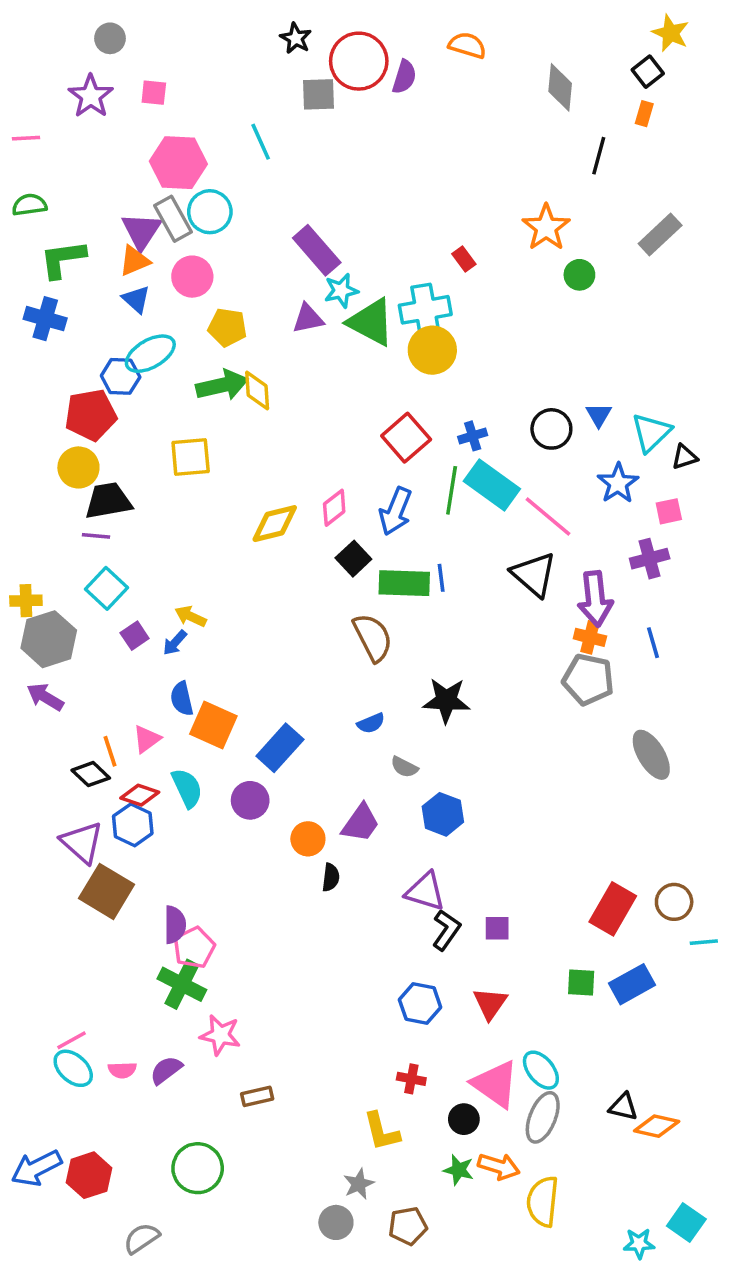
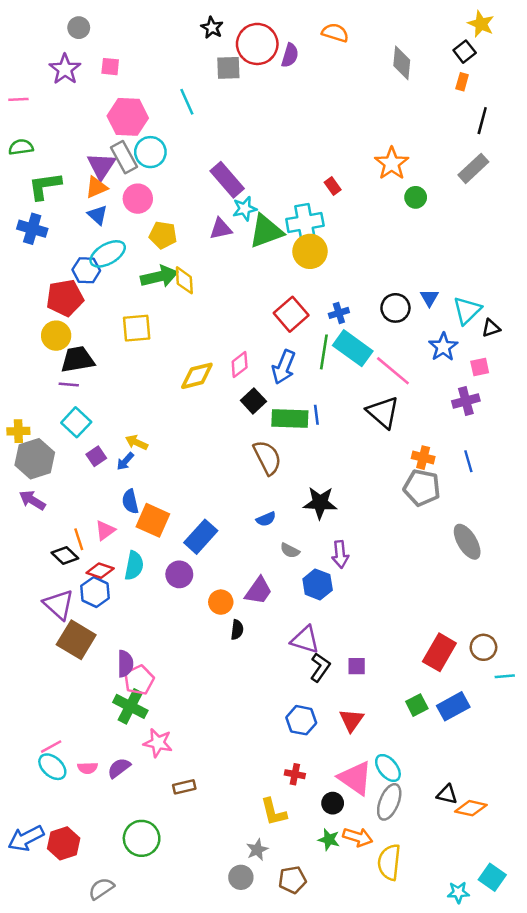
black line: (599, 156) -> (482, 121), moved
green triangle: (371, 322) -> (266, 231), turned -48
purple arrow: (595, 599) -> (340, 554), moved, size x0.7
cyan semicircle: (187, 788) -> (134, 566), turned 36
green square: (581, 982) -> (417, 705), turned -30

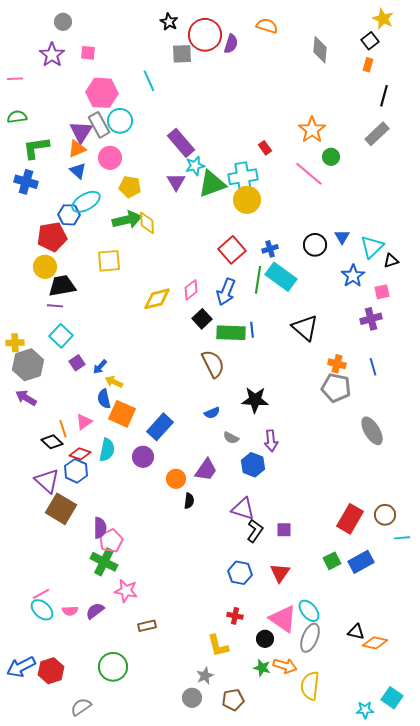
purple triangle: (221, 229) -> (176, 182), turned -48
pink line: (393, 371) -> (309, 174), moved
yellow arrow: (137, 442) -> (114, 382), moved

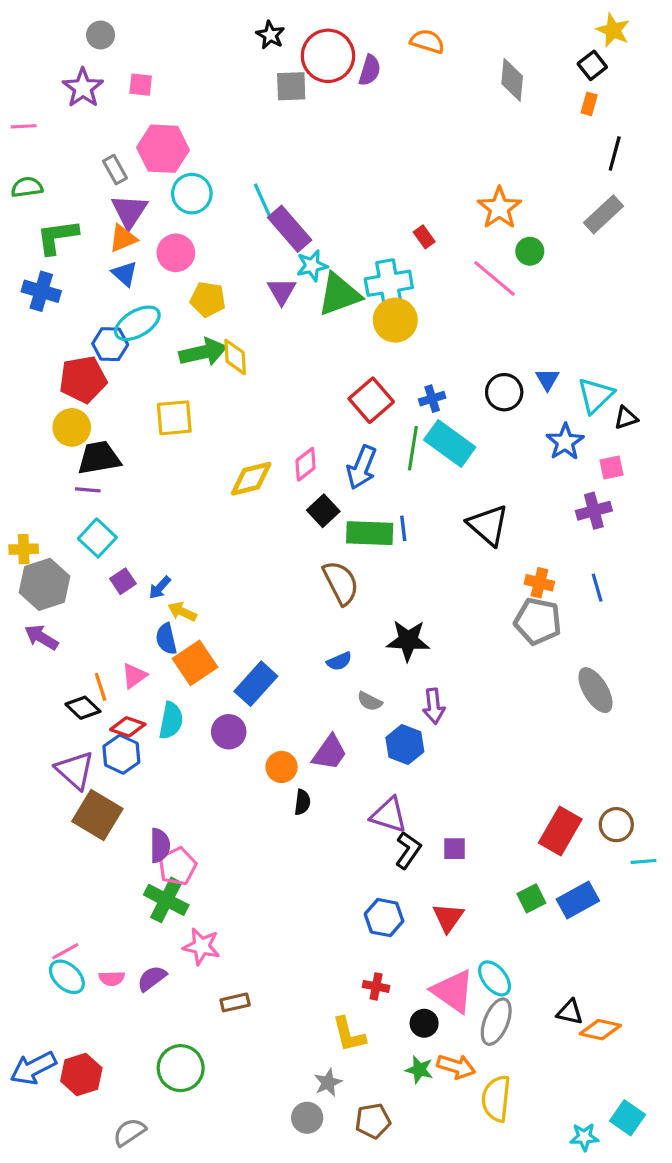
cyan line: (149, 81) -> (262, 200), moved
gray rectangle: (99, 125) -> (115, 170), moved, size x0.7
orange square: (122, 414) -> (195, 663), turned 32

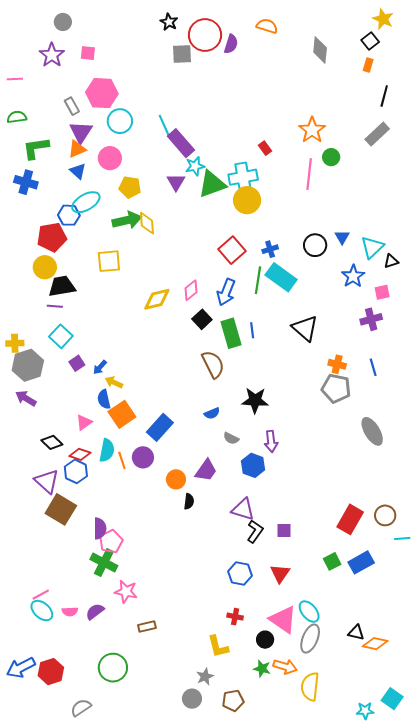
pink line: (495, 278) -> (309, 174), turned 56
green rectangle: (370, 533) -> (231, 333), turned 72
orange line: (101, 687) -> (122, 460), moved

